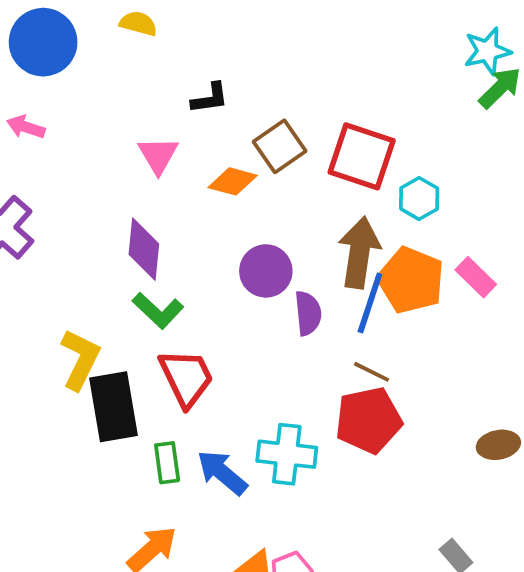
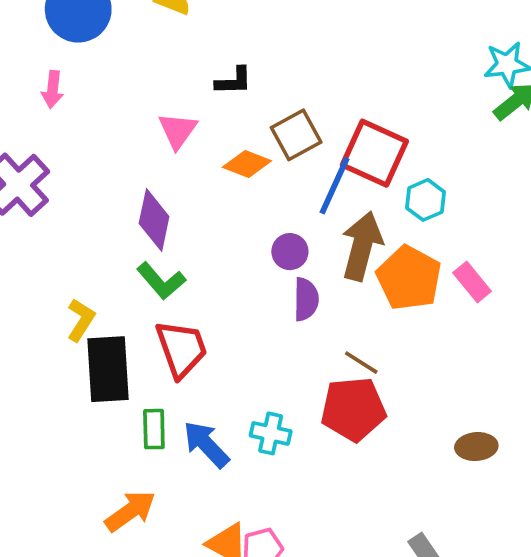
pink arrow: (26, 127) -> (53, 89), turned -108
purple circle: (266, 271) -> (290, 252), moved, size x0.7
blue line: (370, 303) -> (334, 186), moved
yellow L-shape: (80, 359) -> (81, 320), size x0.7
cyan cross: (287, 454) -> (271, 433), size x0.7

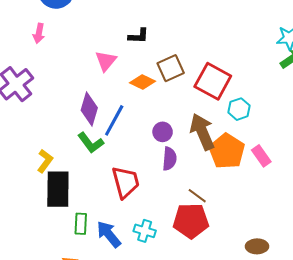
blue line: (334, 186) -> (114, 120), moved
brown arrow: (362, 246) -> (202, 132), turned -42
red trapezoid: (181, 349) -> (126, 182), moved

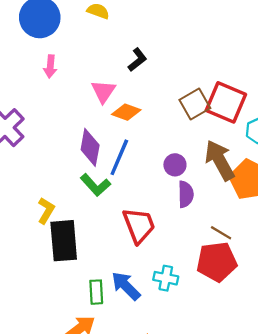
pink arrow: (39, 33) -> (50, 66), moved
black L-shape: (139, 36) -> (137, 60), turned -35
brown square: (171, 68) -> (195, 104), moved
orange diamond: (142, 82) -> (126, 112), moved
green rectangle: (81, 224) -> (96, 292), moved

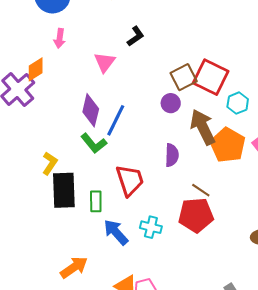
orange diamond: (126, 112) -> (36, 69), moved, turned -55
purple circle: (175, 165) -> (171, 103), moved
green rectangle: (96, 292) -> (96, 201), moved

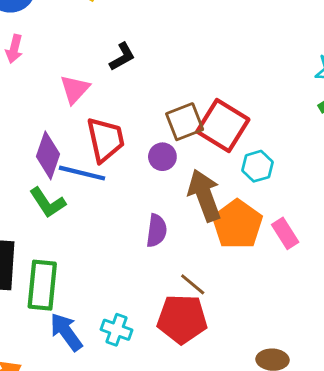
blue line: (116, 120) -> (82, 173), turned 72
red trapezoid: (130, 180) -> (105, 140), moved
green rectangle: (96, 201) -> (42, 285), size x1.6

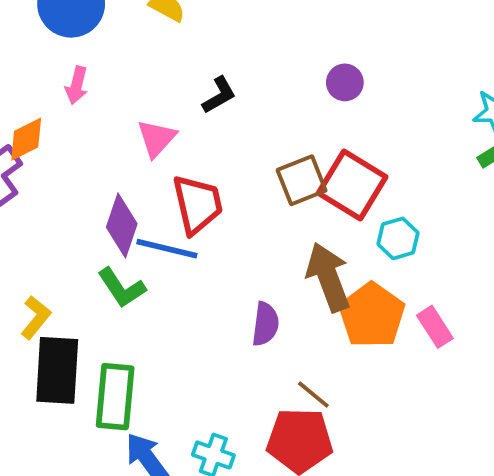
purple circle: (162, 157) -> (345, 82), moved

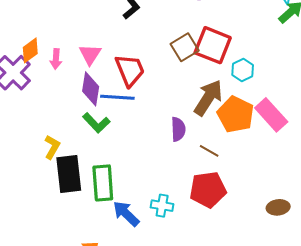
pink arrow: (77, 85) -> (56, 59), moved
pink triangle: (156, 138) -> (90, 54), moved
brown arrow: (328, 277) -> (208, 98), turned 63
pink rectangle: (435, 327) -> (271, 115), size x1.5
brown line: (313, 395) -> (209, 151), moved

